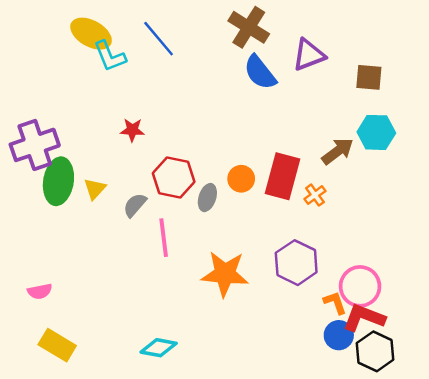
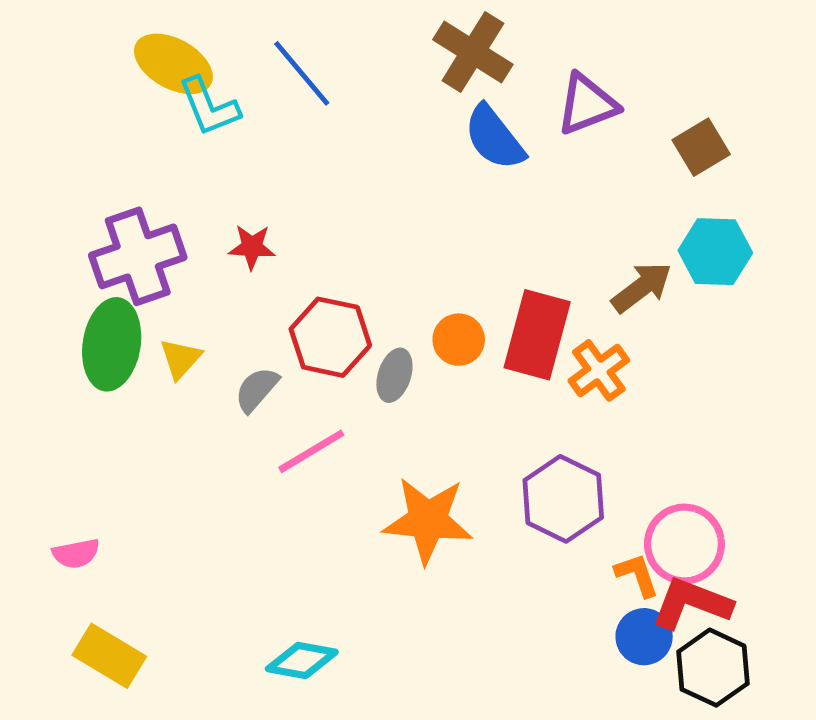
brown square: (369, 77) -> (701, 147), turned -36
purple cross: (35, 145) -> (138, 256), moved
orange cross: (315, 195) -> (599, 370), size x1.4
pink line: (164, 238) -> (311, 451), turned 66

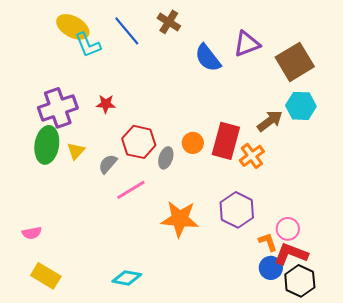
brown cross: (473, 52) -> (169, 22), moved, size x0.7
brown square: (701, 147) -> (295, 62), size x1.6
pink circle: (684, 544) -> (288, 229), size x0.7

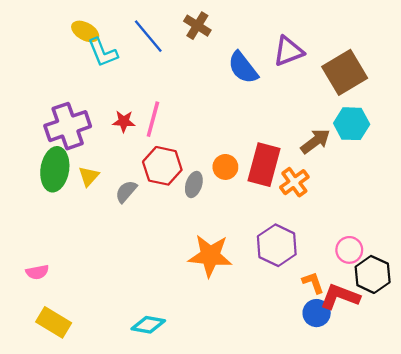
yellow ellipse: (73, 27) -> (85, 31), size x0.7
pink line: (131, 190) -> (153, 119), moved, turned -44
pink circle: (288, 229) -> (349, 250), moved
black hexagon: (300, 281) -> (373, 274), moved

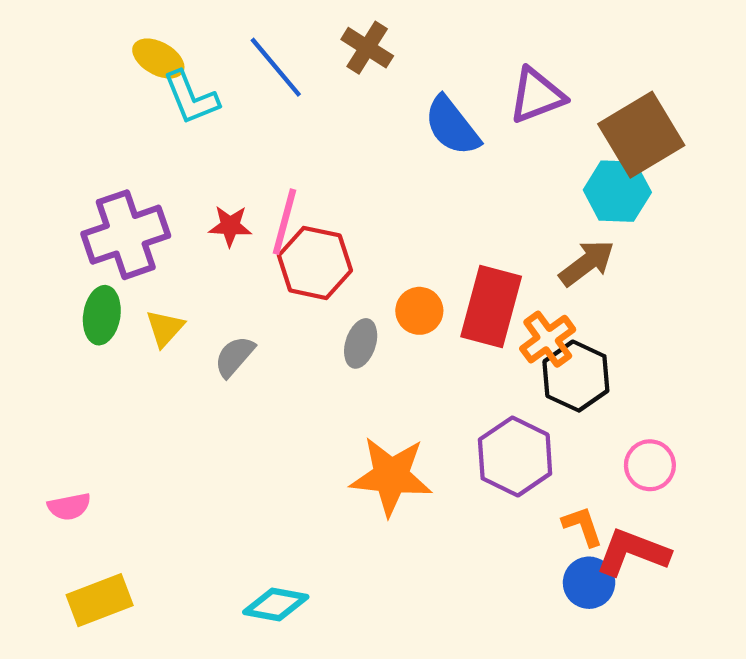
cyan hexagon: (352, 124) -> (617, 191), moved
red hexagon: (162, 166) -> (315, 263), moved
green ellipse: (55, 169) -> (102, 315), size x0.7
black hexagon: (373, 274) -> (576, 376), moved
yellow rectangle: (54, 322) -> (100, 600), turned -52

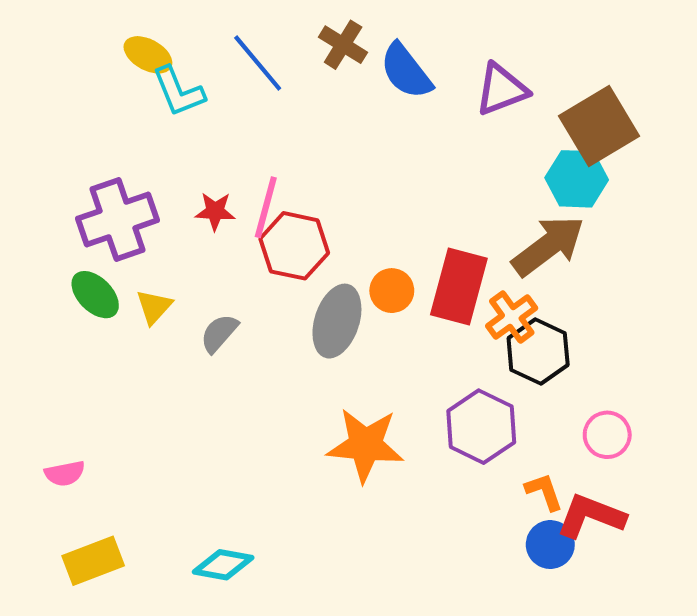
blue semicircle: (452, 126) -> (406, 71), moved
brown arrow: (587, 263) -> (548, 246), size x1.4
green ellipse: (102, 315) -> (95, 295), turned -54
gray ellipse: (361, 343) -> (337, 321), size x1.6
cyan diamond: (276, 604) -> (223, 565), moved

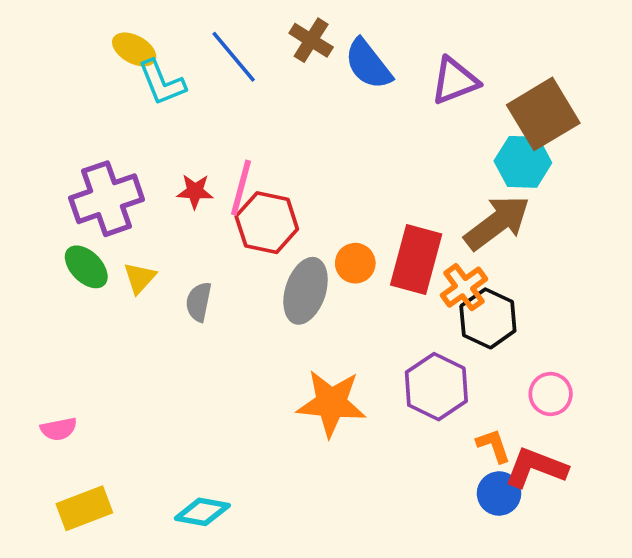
gray semicircle: (219, 333) -> (199, 302), turned -30

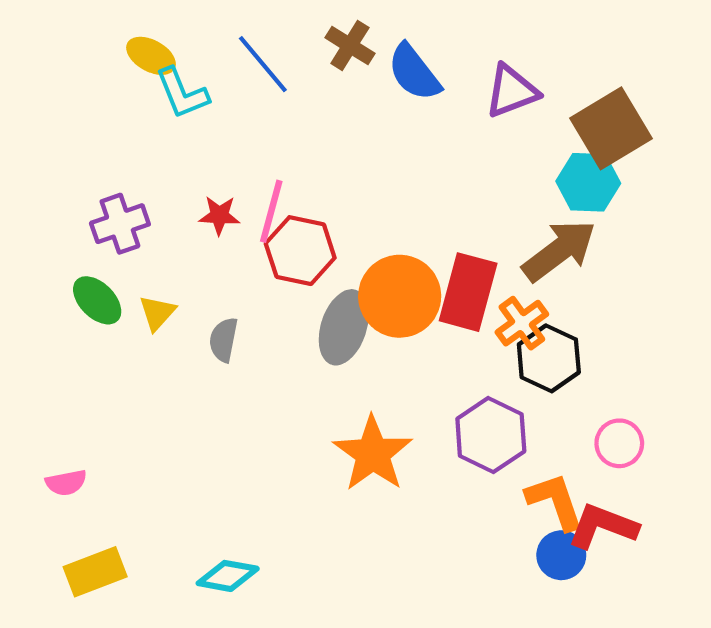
purple cross: (107, 199) -> (120, 224), size x0.7
orange circle: (355, 263) -> (400, 296), size x1.8
orange star: (331, 403) -> (373, 454), turned 30
orange L-shape: (493, 446) -> (555, 501), size x1.5

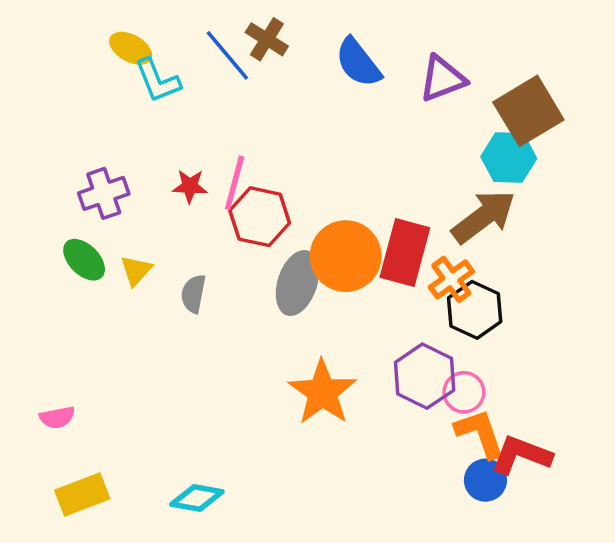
brown cross: (350, 45) -> (267, 39), moved
pink circle: (619, 443) -> (464, 392), moved

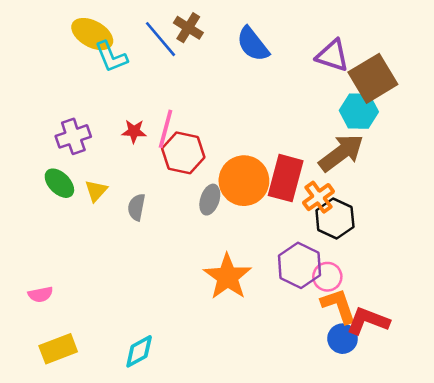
yellow ellipse: (131, 48) -> (92, 34), size x1.4
purple triangle: (442, 79) -> (332, 56), moved, turned 39
gray ellipse: (297, 283) -> (210, 200), size x0.7
cyan diamond: (197, 498) -> (139, 351), turned -39

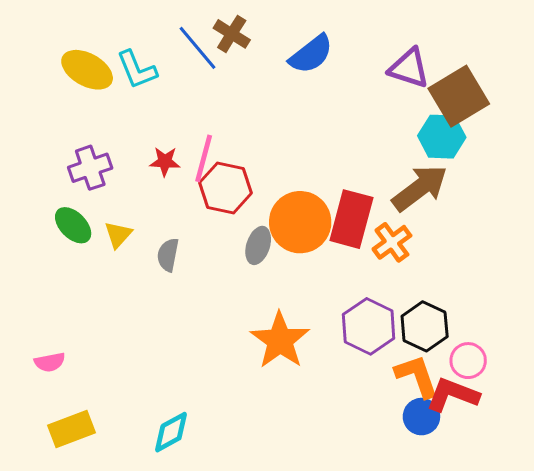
yellow ellipse: (92, 34) -> (87, 70), moved
blue semicircle: (253, 44) -> (311, 54), turned -90
black hexagon: (335, 219) -> (425, 326), moved
pink circle: (327, 277) -> (468, 361), moved

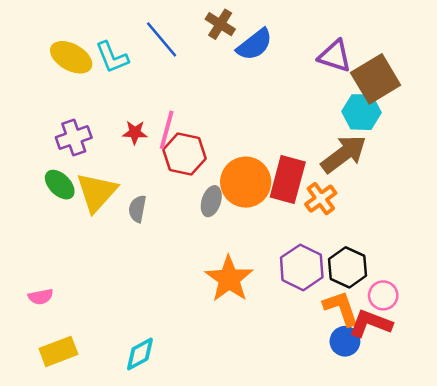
brown cross: (232, 34) -> (220, 24), moved
yellow triangle: (118, 235) -> (97, 192), size x1.8

